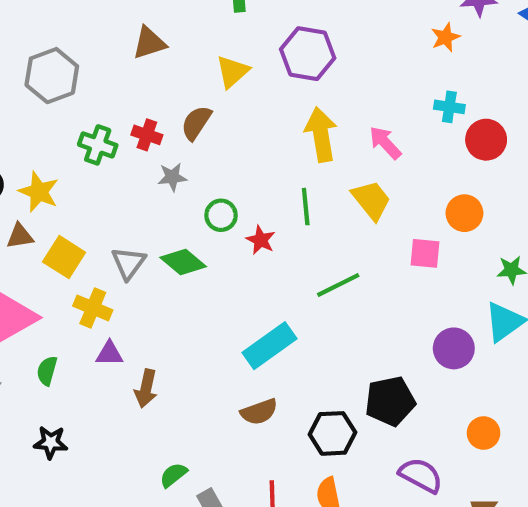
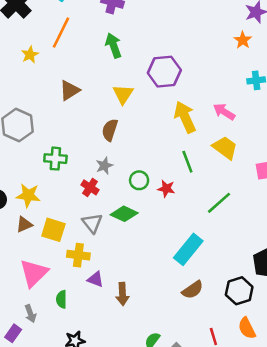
red cross: (147, 135) -> (90, 187), moved, turned 30
purple triangle: (109, 354) -> (95, 279), turned 36

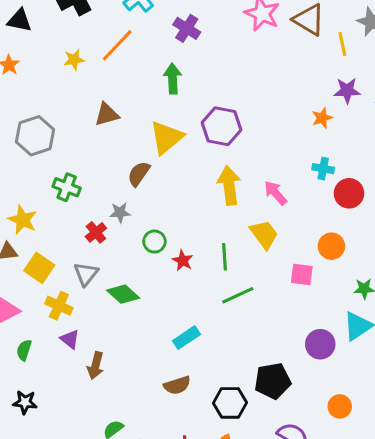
yellow triangle: (123, 94) -> (166, 137), size x1.4
green line: (187, 162) -> (224, 257), moved
green diamond: (124, 214) -> (123, 294), moved
cyan rectangle: (188, 249) -> (186, 338), size x0.7

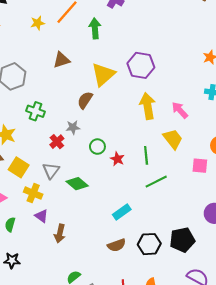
green arrow: (173, 79) -> (95, 28), moved
black hexagon: (230, 403) -> (149, 244), moved

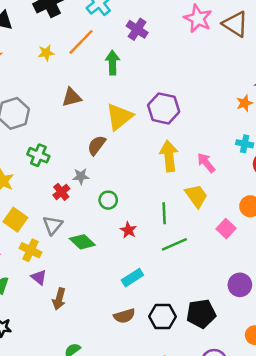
red star: (117, 159) -> (128, 230), moved
pink square: (200, 166) -> (226, 229), turned 35

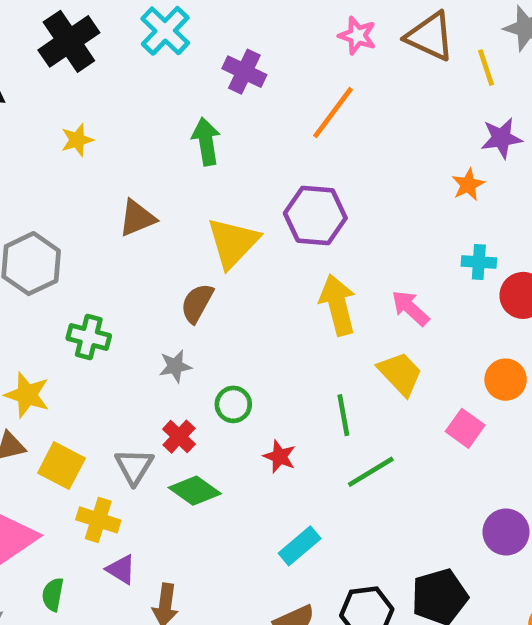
pink star: (198, 19) -> (357, 36), size x0.7
orange line: (81, 42) -> (333, 113), moved
red cross: (61, 192) -> (179, 437), moved

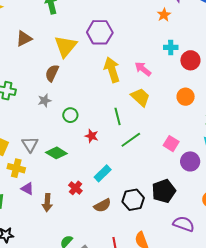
pink square: (465, 428) -> (171, 144), moved
red cross: (179, 437) -> (75, 188), moved

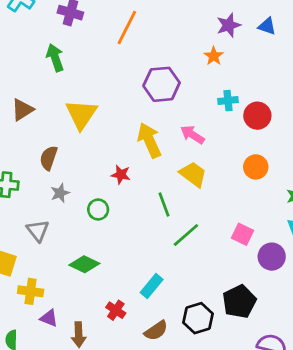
purple hexagon: (100, 32) -> (162, 84), moved
brown semicircle: (52, 73) -> (49, 158), moved
red star: (92, 136) -> (121, 175), moved
gray triangle: (30, 144) -> (38, 231), moved

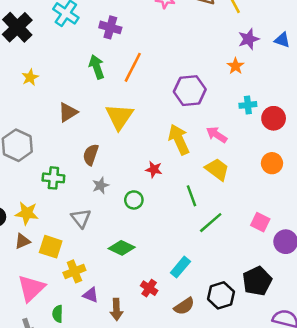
orange line: (127, 28) -> (133, 67), moved
yellow cross: (31, 291) -> (74, 271), turned -30

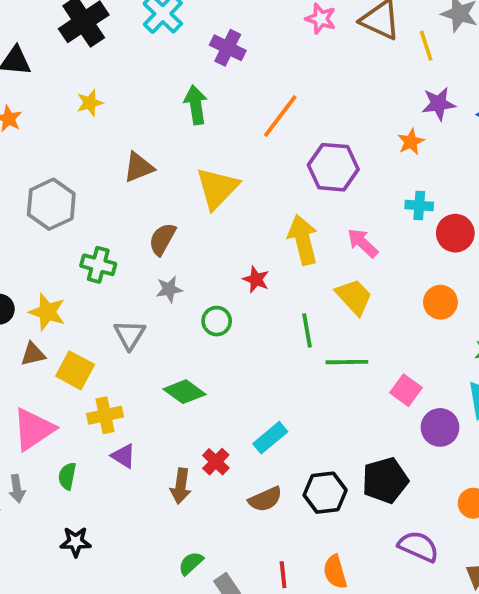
orange line: (133, 67) -> (280, 116), moved
green line: (211, 223) -> (347, 362), moved, turned 30
brown arrow: (116, 309) -> (181, 486), moved

